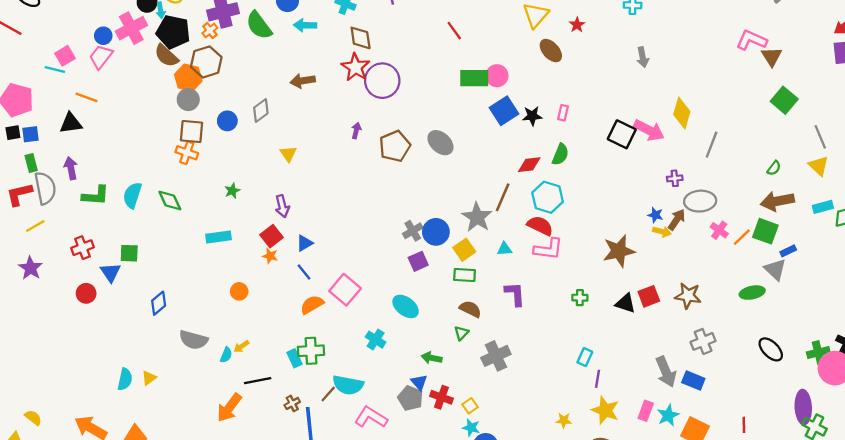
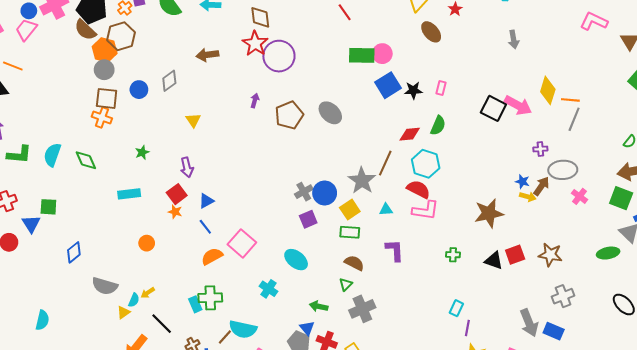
pink L-shape: (751, 40) -> (594, 21), moved
orange line: (742, 237) -> (570, 100), moved, turned 48
gray cross: (496, 356) -> (362, 309), moved
yellow triangle: (149, 378) -> (123, 312), moved
black line: (258, 381) -> (162, 324), turned 55

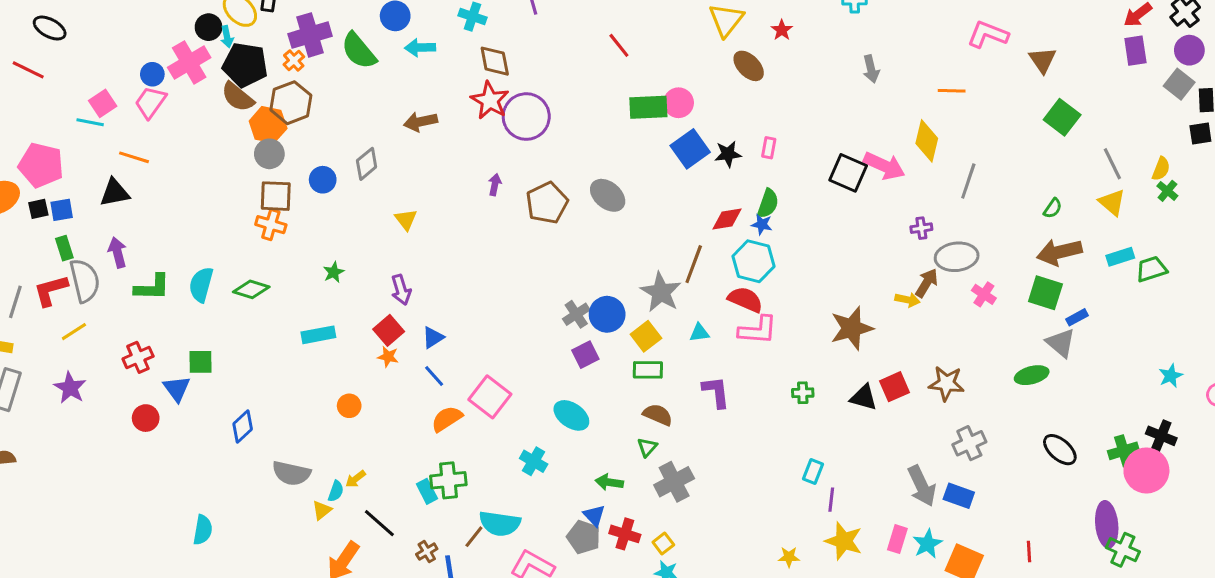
orange line: (570, 100) -> (952, 91), moved
green diamond: (86, 160) -> (251, 289), turned -45
blue star: (522, 182) -> (762, 224), moved

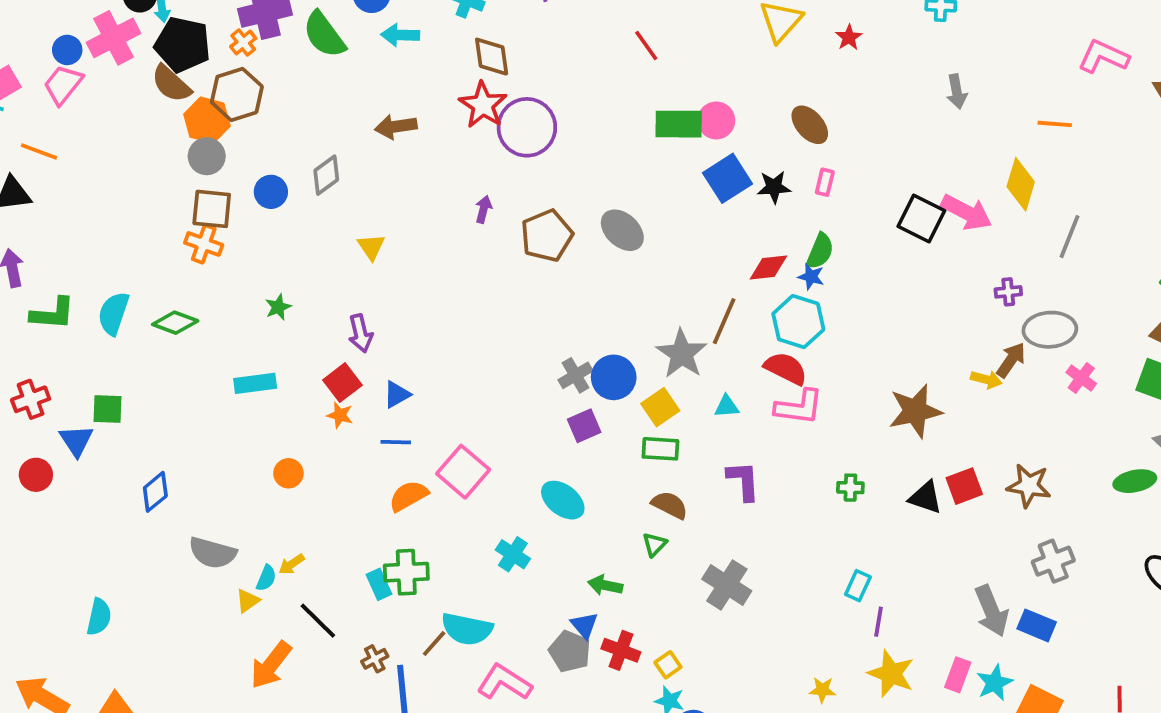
brown ellipse: (749, 66) -> (810, 125), moved
blue line: (434, 376) -> (396, 442), turned -50
gray cross: (674, 482) -> (727, 585), moved, turned -33

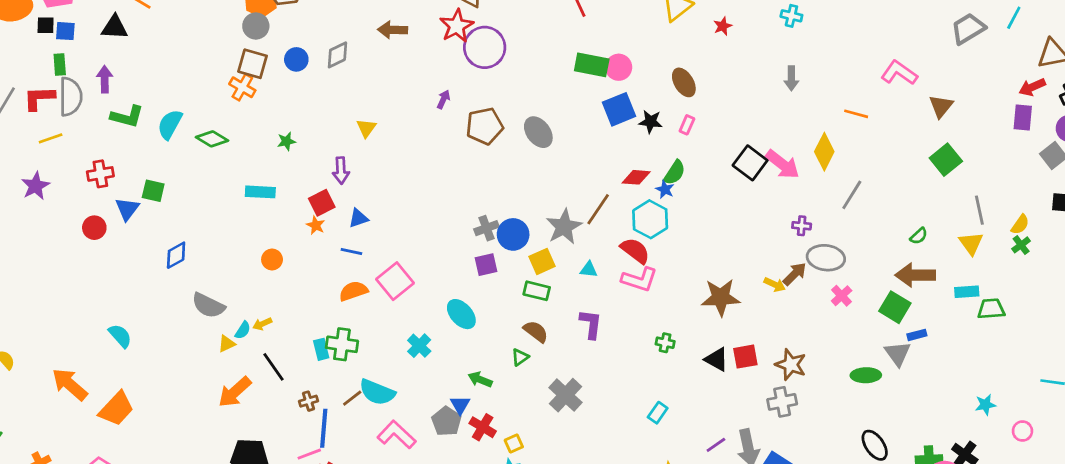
yellow triangle: (371, 247) -> (366, 128), moved
gray cross: (1053, 561) -> (782, 402), moved
cyan semicircle: (99, 617) -> (120, 336), turned -65
purple line: (879, 622) -> (716, 445), moved, turned 35

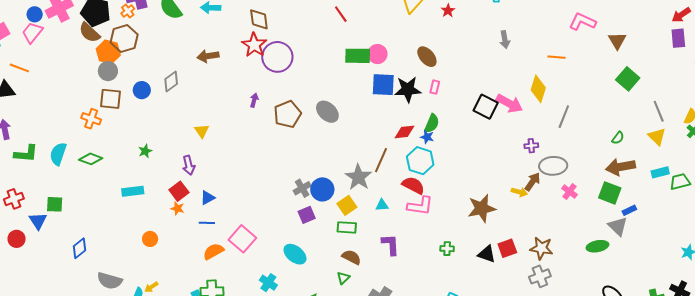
orange cross: (242, 87) -> (91, 119), moved
blue square: (619, 109) -> (383, 85), turned 35
black star: (651, 122) -> (408, 89), size x1.5

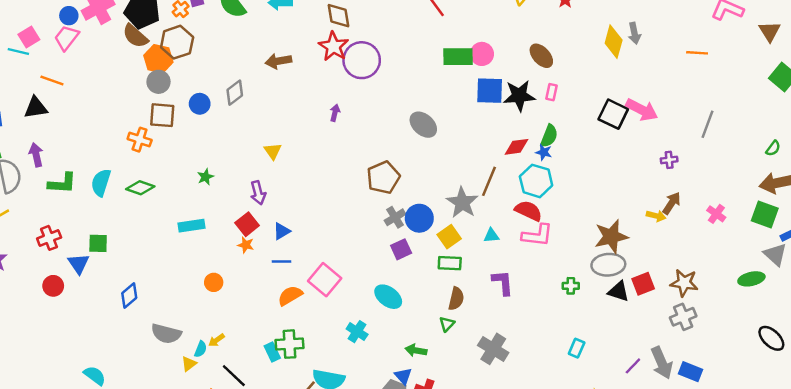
yellow diamond: (538, 89) -> (614, 42), moved
brown pentagon: (288, 114) -> (383, 177), moved
gray ellipse: (553, 166) -> (608, 265), moved
brown semicircle: (351, 257) -> (456, 299), turned 78

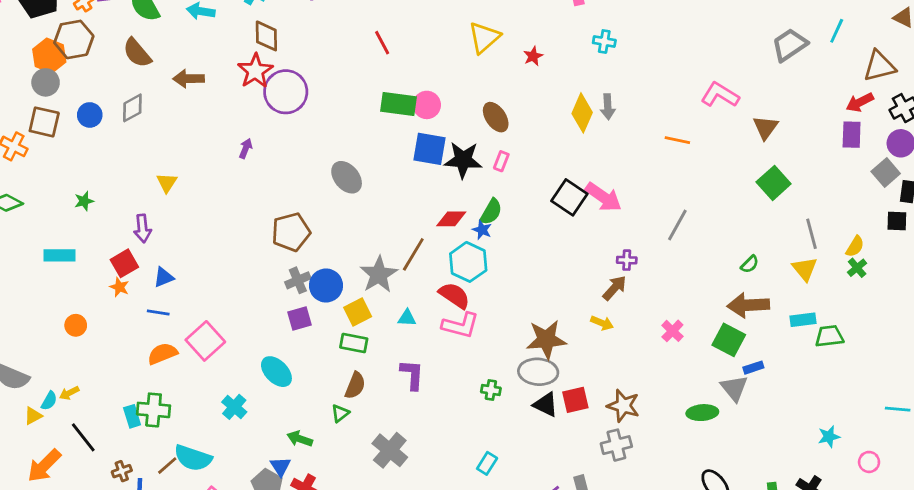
brown semicircle: (135, 36) -> (137, 53), moved
brown arrow: (672, 203) -> (614, 288), moved

